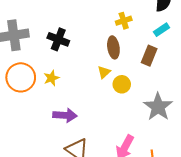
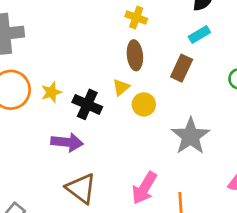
yellow cross: (124, 21) -> (136, 17), moved, turned 35
black cross: (58, 39) -> (87, 104), moved

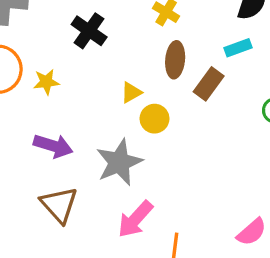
brown ellipse: (135, 55) -> (175, 60), moved
black cross: (87, 104) -> (89, 31), moved
gray star: (191, 136) -> (119, 162), moved

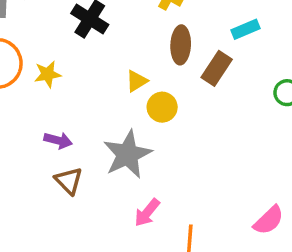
purple arrow: (53, 146) -> (58, 140), size x0.7
brown triangle: (59, 205) -> (69, 181), moved, size x0.7
pink arrow: (135, 219) -> (147, 213), size x0.7

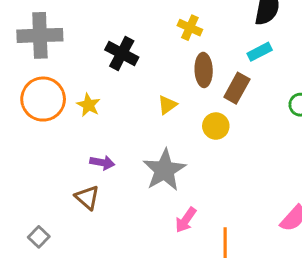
yellow star: (48, 74) -> (89, 105), turned -30
yellow circle: (162, 107) -> (216, 126), moved
brown triangle: (69, 181) -> (87, 197), moved

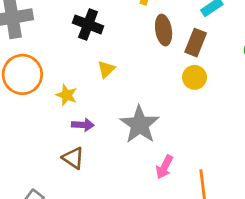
yellow star: (89, 105) -> (67, 95), moved
yellow triangle: (167, 105) -> (106, 69), moved
yellow circle: (216, 126) -> (195, 77), moved

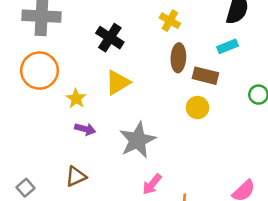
brown rectangle: (196, 43) -> (205, 76), turned 70
yellow triangle: (106, 69) -> (118, 82), size x1.5
brown triangle: (73, 158) -> (76, 176), moved, turned 50

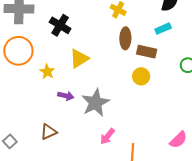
black cross: (110, 38) -> (60, 25), moved
purple arrow: (85, 129) -> (66, 96), moved

